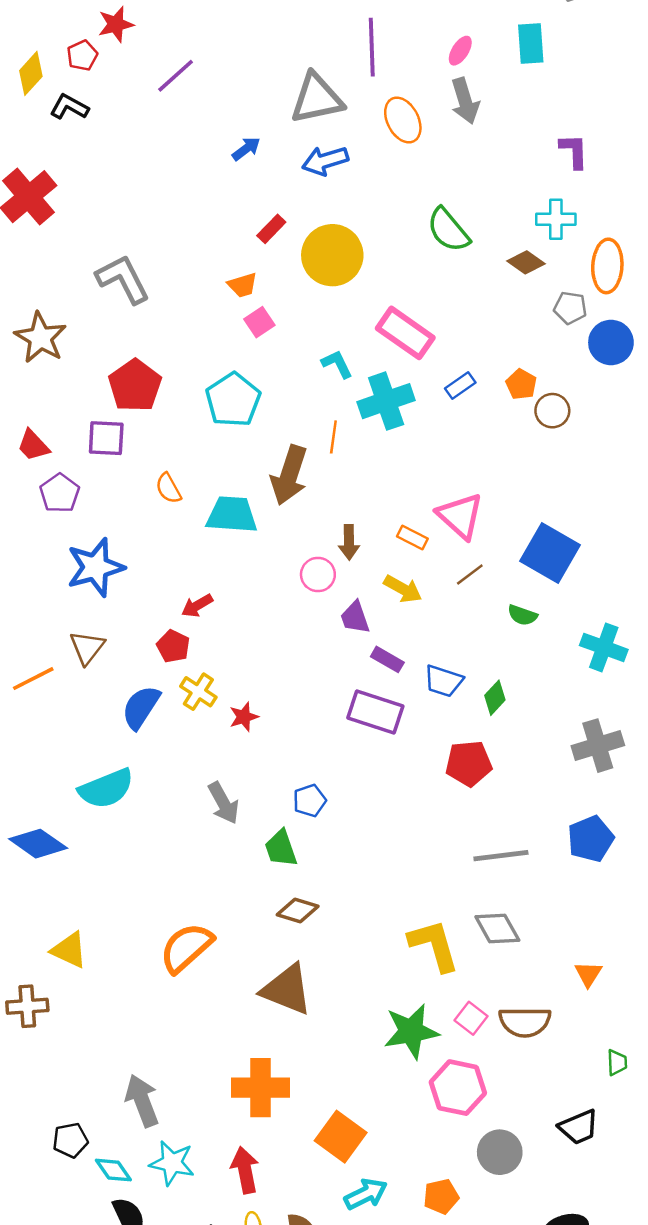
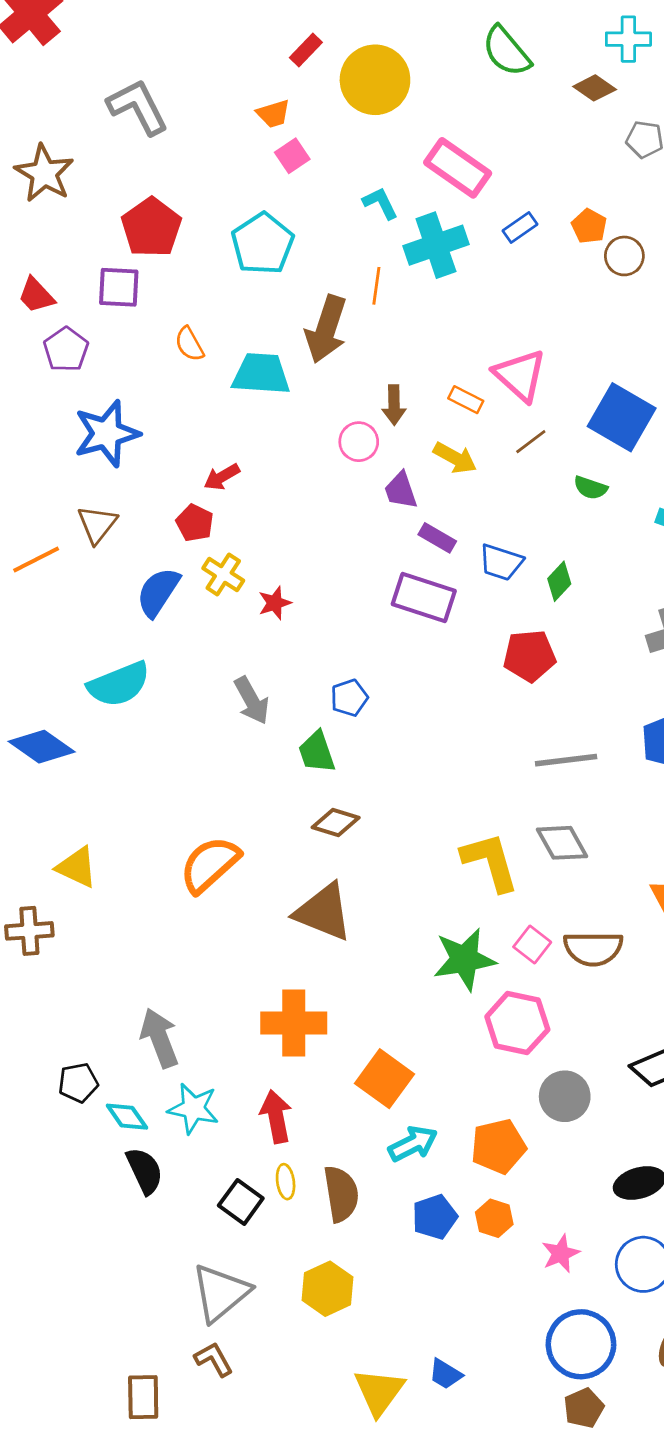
orange pentagon: (441, 1196) -> (498, 1146), size x1.4

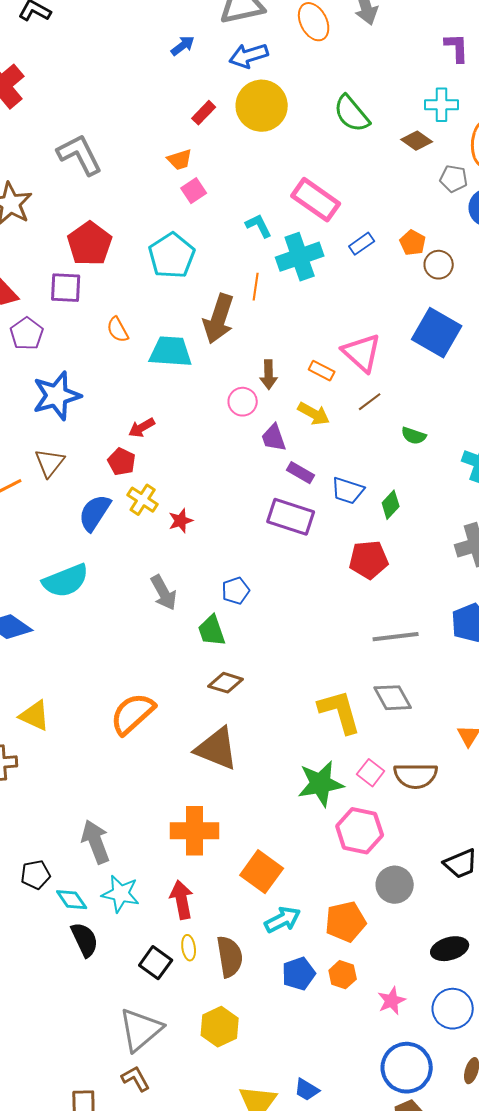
yellow circle: (375, 80) -> (262, 106), moved
blue square: (622, 417) -> (437, 333), moved

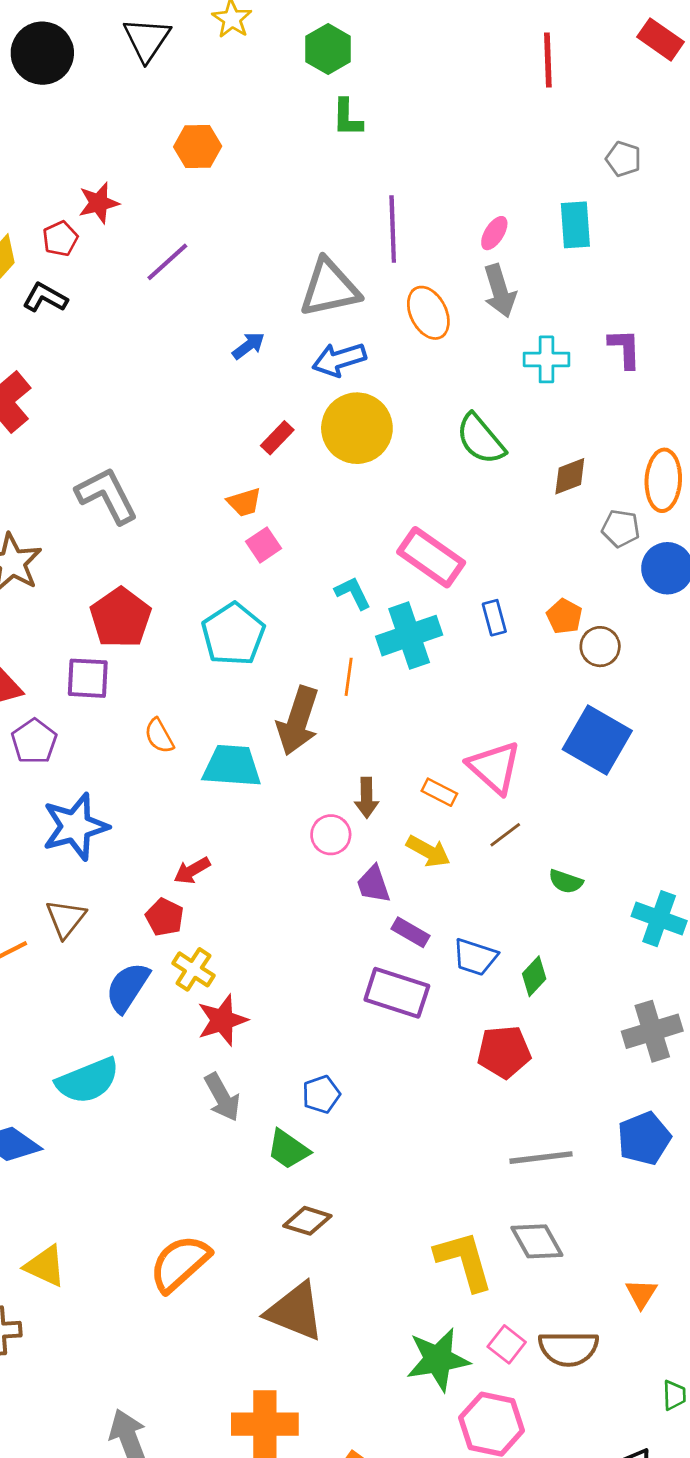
cyan cross: (442, 105) -> (546, 359), moved
brown diamond: (417, 141) -> (570, 476), turned -56
blue rectangle: (362, 244) -> (494, 618), turned -70
red star: (181, 521) -> (222, 1020), moved, size x1.5
green trapezoid: (212, 631) -> (288, 1149), turned -36

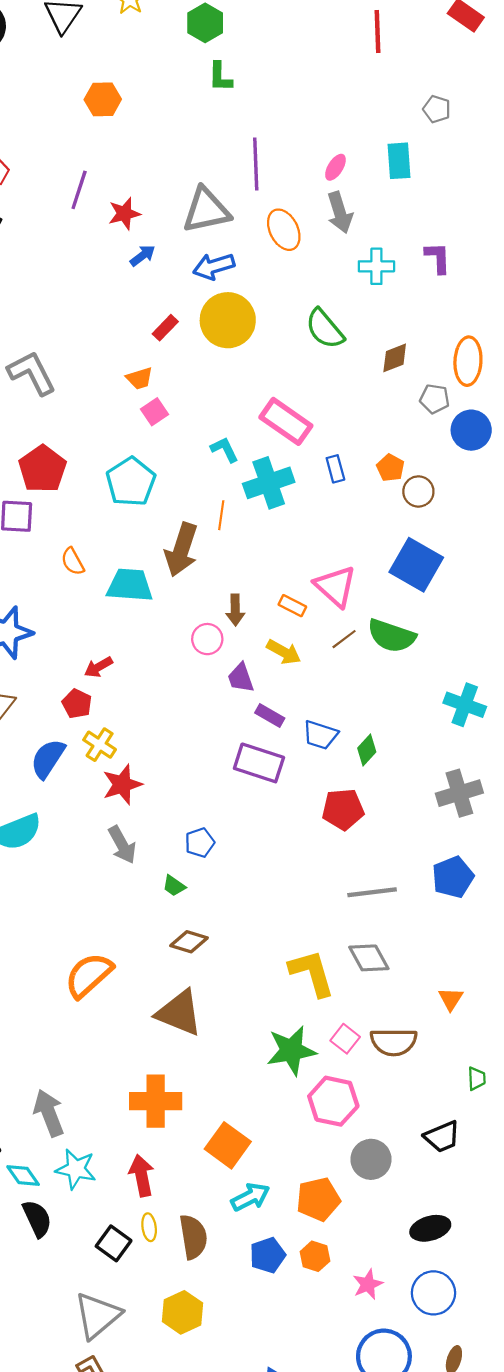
red star: (99, 203) -> (124, 214), moved
purple line: (167, 262) -> (79, 190), turned -30
green semicircle: (566, 881) -> (391, 636), moved, size x1.8
green trapezoid: (288, 1149) -> (174, 886), size x0.7

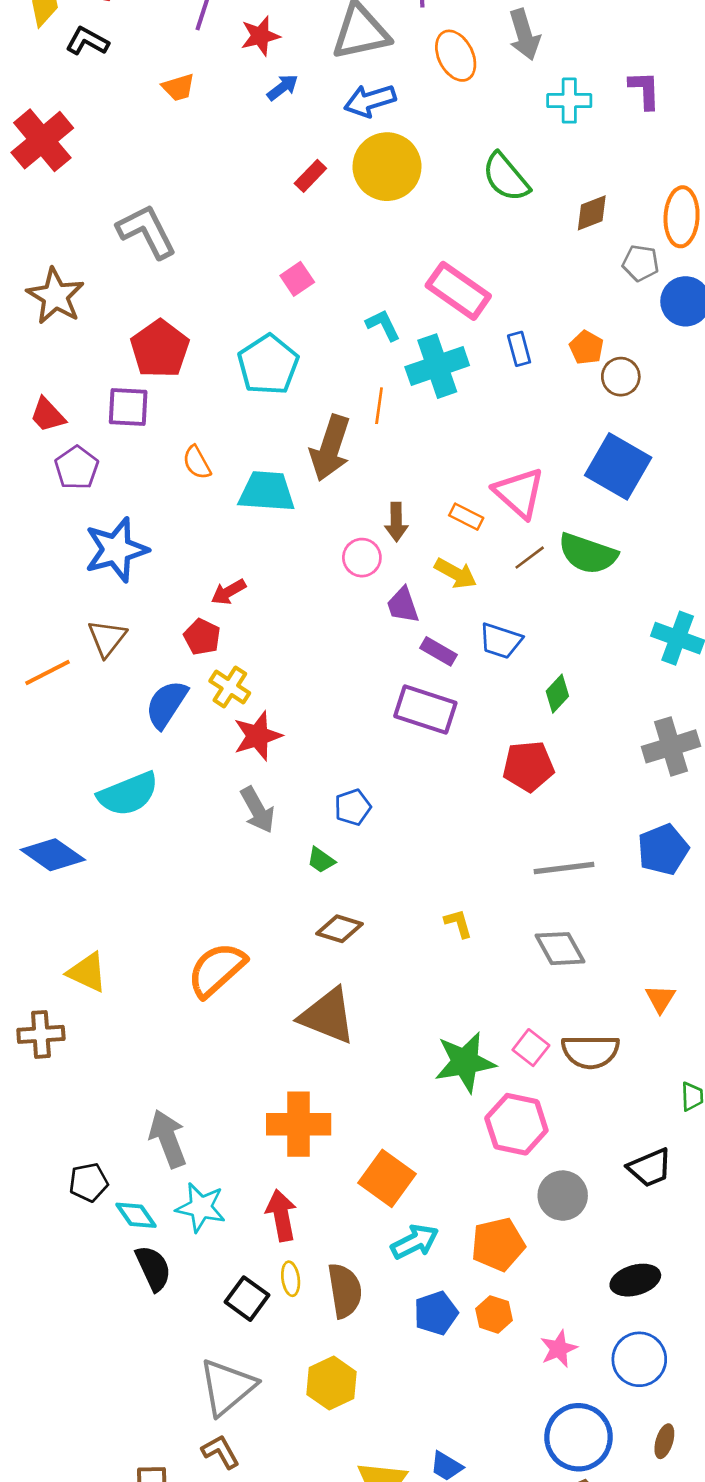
orange trapezoid: (139, 378) -> (178, 87), moved
blue trapezoid: (320, 735) -> (501, 641), moved
yellow L-shape: (312, 973) -> (458, 923), moved, size x0.5

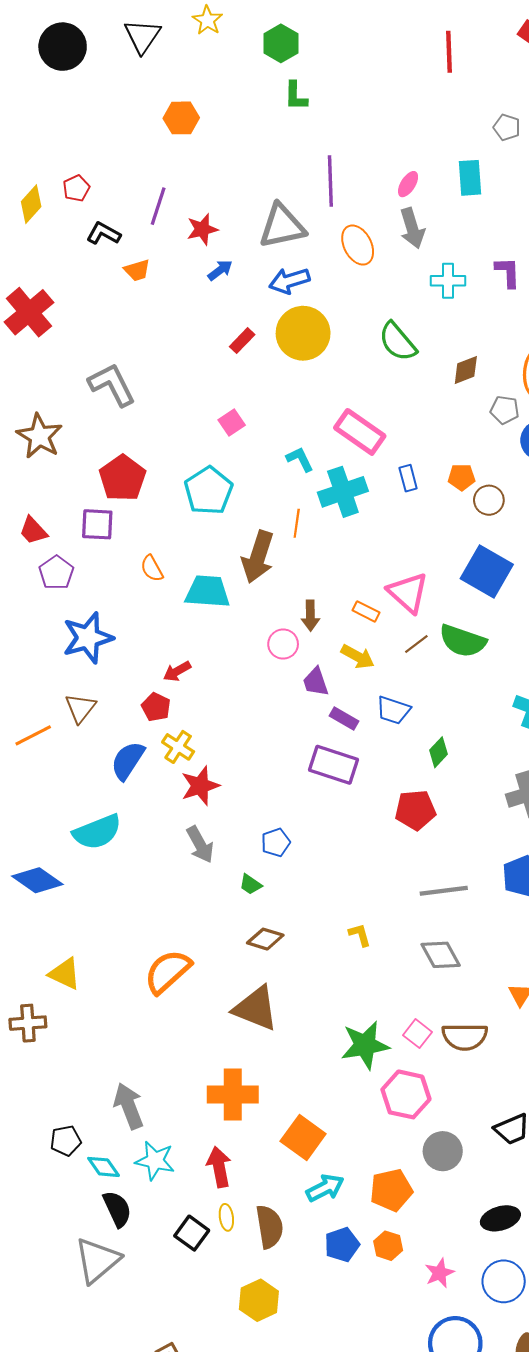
black L-shape: (87, 41) -> (104, 233), moved
orange pentagon: (586, 348) -> (462, 477), turned -30
gray triangle: (227, 1387) -> (97, 1260), moved

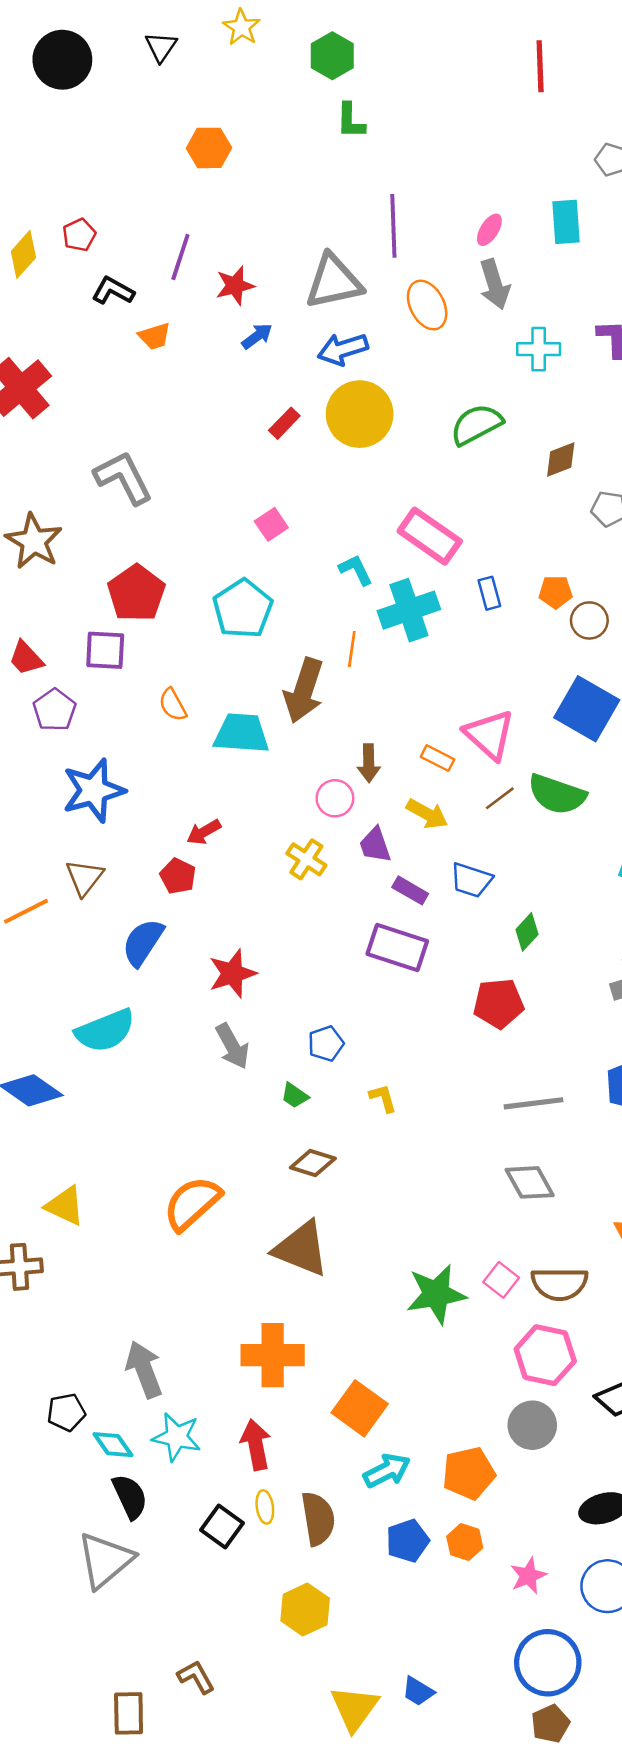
black triangle: (142, 36) -> (161, 47), size x0.7
green semicircle: (398, 342) -> (476, 424), turned 102
yellow cross: (178, 747) -> (306, 859), moved
yellow L-shape: (360, 935) -> (383, 1098), moved
pink hexagon: (406, 1094) -> (545, 1355), moved

